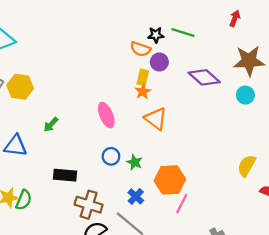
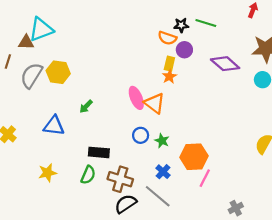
orange triangle: (156, 119) -> (154, 103), moved
green semicircle: (24, 200) -> (88, 175), moved

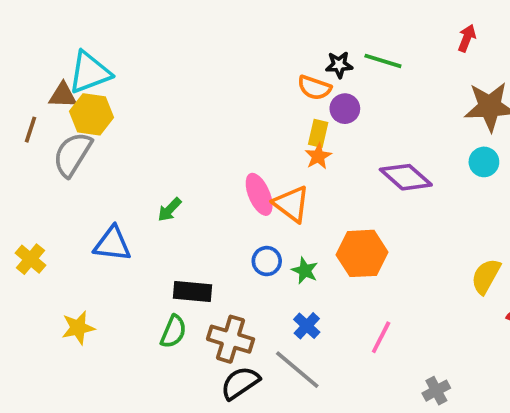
purple diamond: (225, 64) -> (406, 177), moved
yellow hexagon: (58, 72) -> (91, 114), moved
orange hexagon: (194, 157) -> (362, 253), moved
yellow star: (47, 173) -> (78, 328), moved

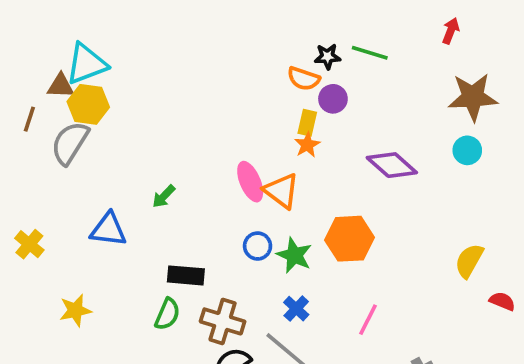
green star: (305, 271) -> (294, 255), size x1.4

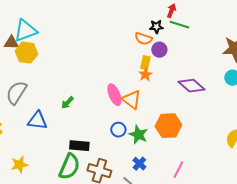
red arrow: (451, 31) -> (171, 11), moved
gray semicircle: (70, 143) -> (16, 93), moved
green semicircle: (167, 314) -> (69, 167), size x1.5

